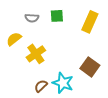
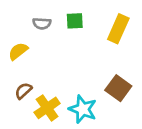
yellow cross: (36, 54) -> (47, 108), moved
brown semicircle: (41, 86) -> (23, 91), moved

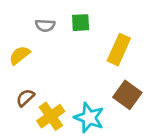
yellow rectangle: (118, 29) -> (119, 50), moved

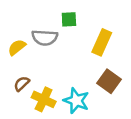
gray semicircle: (45, 25) -> (45, 38), moved, size x1.5
yellow cross: (51, 116) -> (44, 99), turned -30

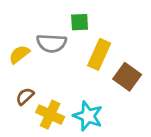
yellow rectangle: (102, 42) -> (99, 54), moved
brown square: (109, 81) -> (127, 77), moved

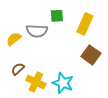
yellow rectangle: (99, 54) -> (85, 24), moved

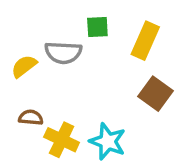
brown semicircle: (18, 69) -> (31, 118), turned 48

